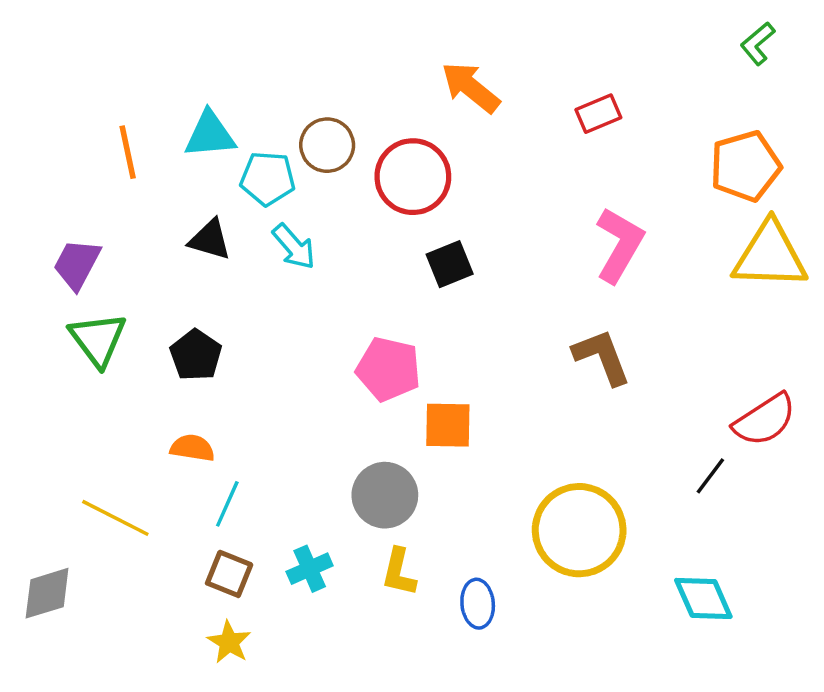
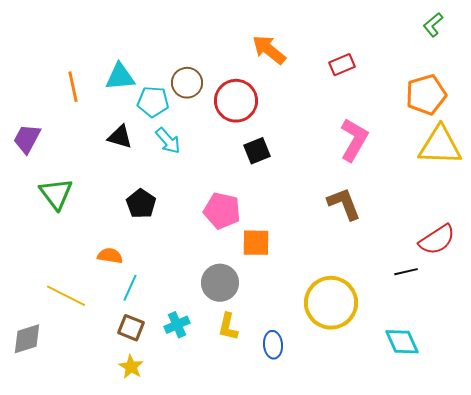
purple trapezoid: (77, 264) -> (27, 139), moved
black pentagon: (196, 355) -> (141, 204), moved
black line: (710, 476) -> (406, 272), turned 40

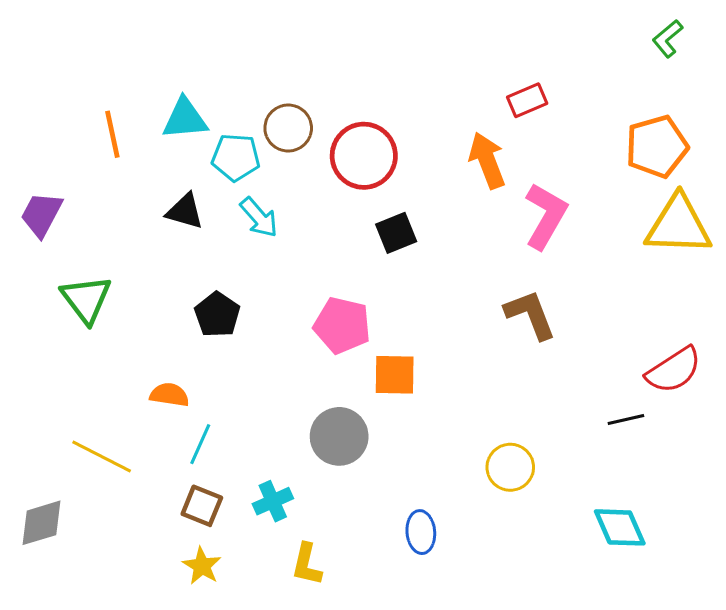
orange arrow: (269, 50) -> (487, 160), moved, turned 30
yellow circle: (331, 303) -> (510, 467), size x0.6
yellow L-shape: (228, 327) -> (307, 564), moved

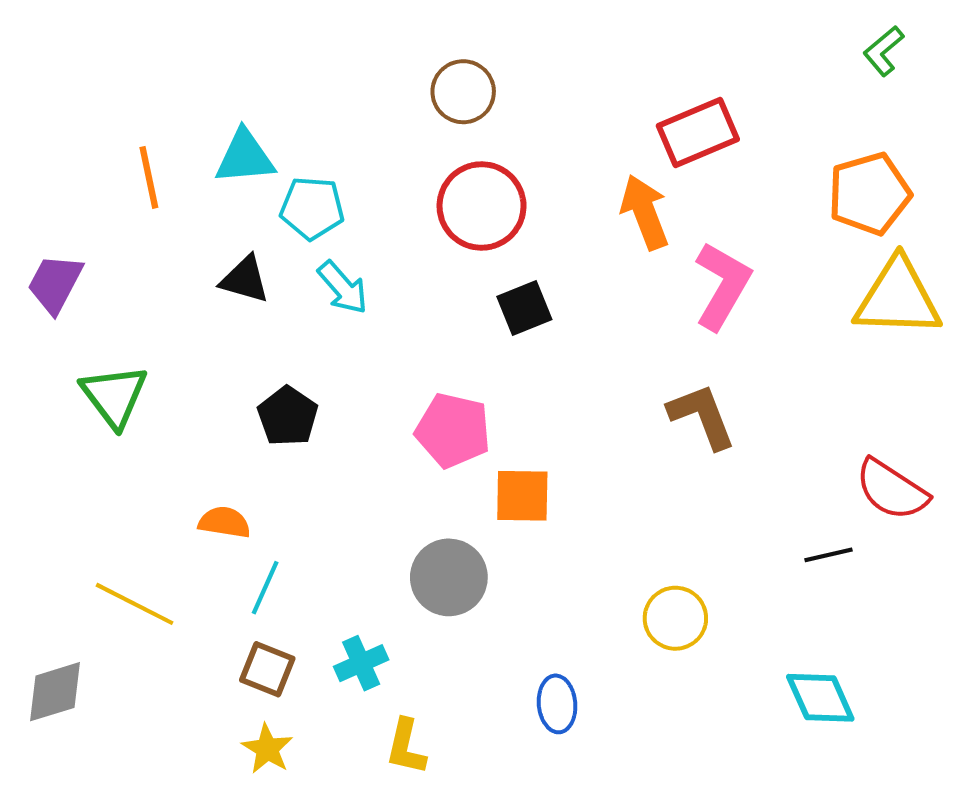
red rectangle: (527, 100) -> (698, 133), size x1.5
brown circle: (288, 128) -> (463, 92), moved
red semicircle: (674, 370) -> (892, 490), turned 66

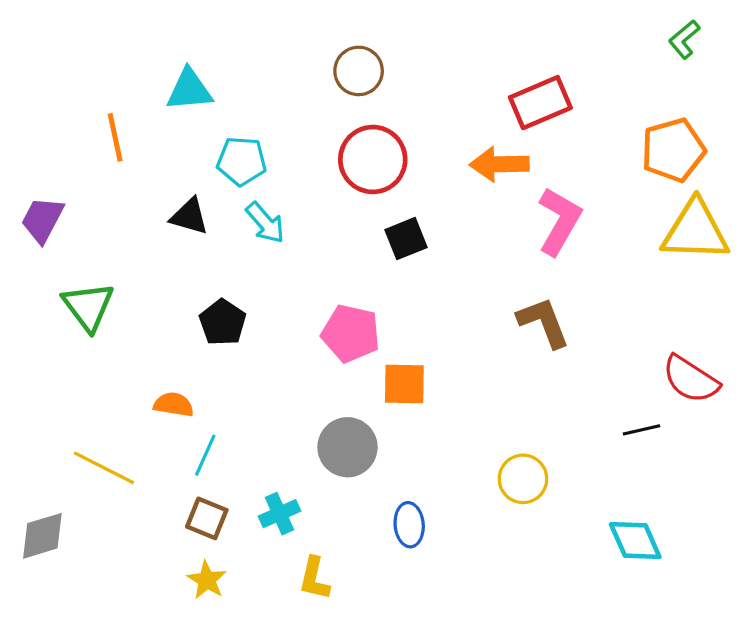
cyan triangle: (245, 157) -> (189, 90), moved
orange arrow: (645, 212) -> (499, 164), turned -70
blue ellipse: (557, 704) -> (409, 525), moved

